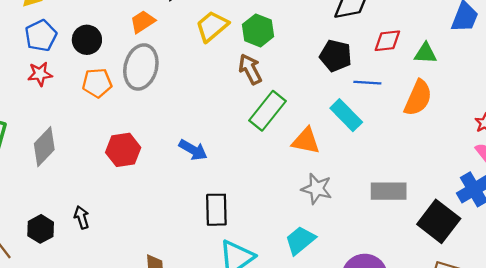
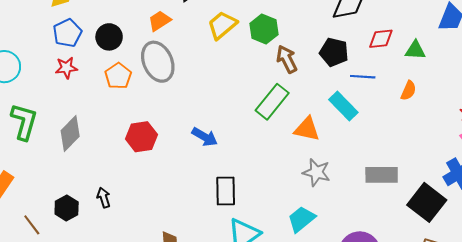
gray ellipse: (141, 67) -> (158, 62), turned -39
brown arrow: (250, 69) -> (287, 59), moved
orange pentagon: (97, 83) -> (118, 76), turned -30
orange semicircle: (418, 98) -> (408, 91), size x0.6

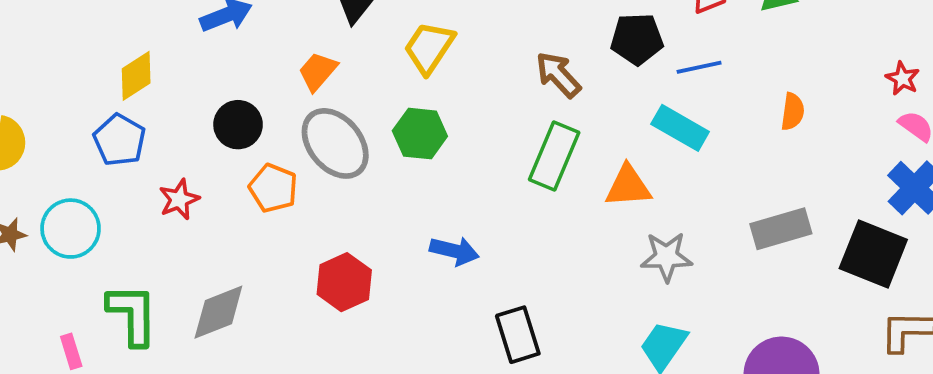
green hexagon: (264, 29) -> (420, 134), moved
blue pentagon: (67, 33) -> (120, 140), moved
orange semicircle: (408, 91) -> (793, 112), moved
gray diamond: (70, 134) -> (218, 312), turned 40

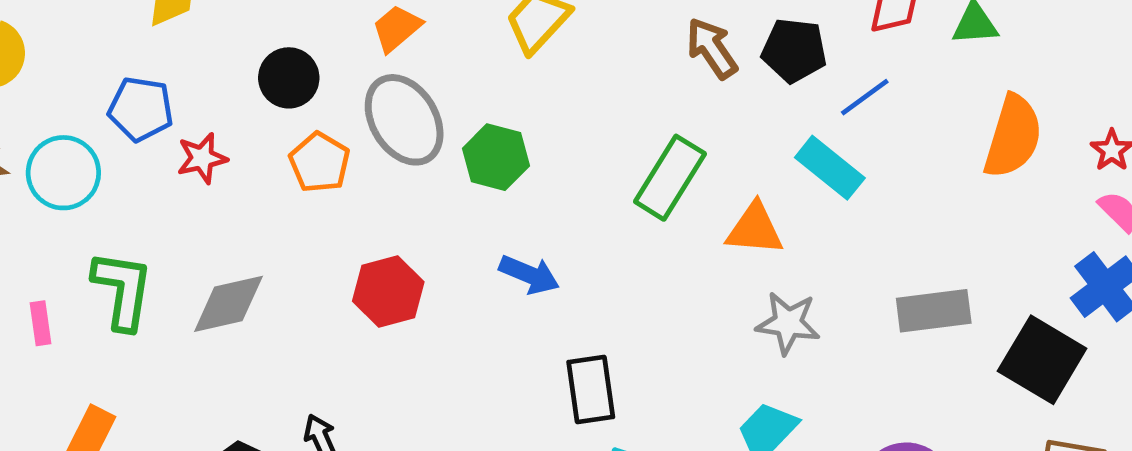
blue line: (699, 67) -> (865, 97), turned -33
brown arrow: (558, 75) -> (712, 48), moved
orange semicircle: (793, 112) -> (1013, 137), moved, size x1.8
green hexagon: (420, 134) -> (496, 157), moved
blue pentagon: (120, 140) -> (141, 109), moved, turned -30

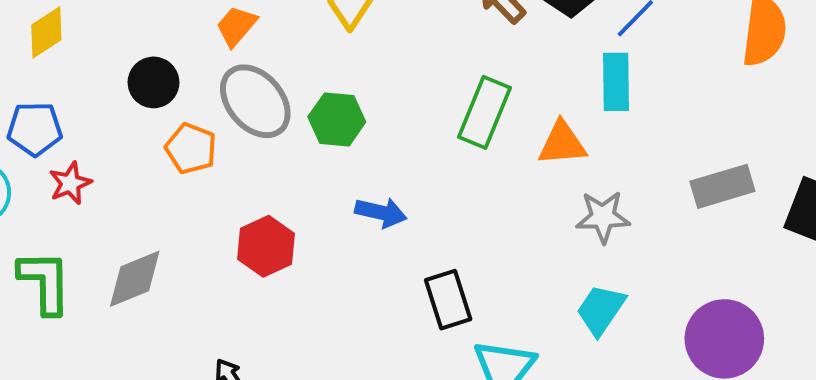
red star: (202, 158) -> (70, 183), moved
cyan rectangle: (830, 168) -> (616, 82), turned 60

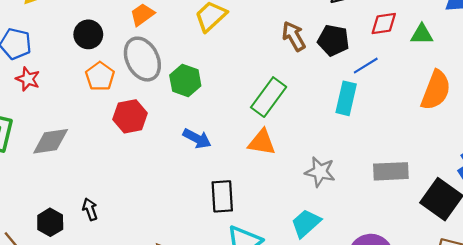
orange triangle: (562, 143) -> (262, 142), moved
red star: (70, 183) -> (28, 79), turned 30
red hexagon: (266, 246) -> (130, 116), moved

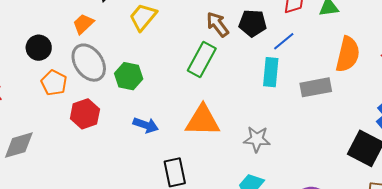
green rectangle: (269, 97) -> (202, 59), moved
orange triangle: (262, 142) -> (203, 121), size x1.4
gray rectangle: (391, 171) -> (316, 87), moved

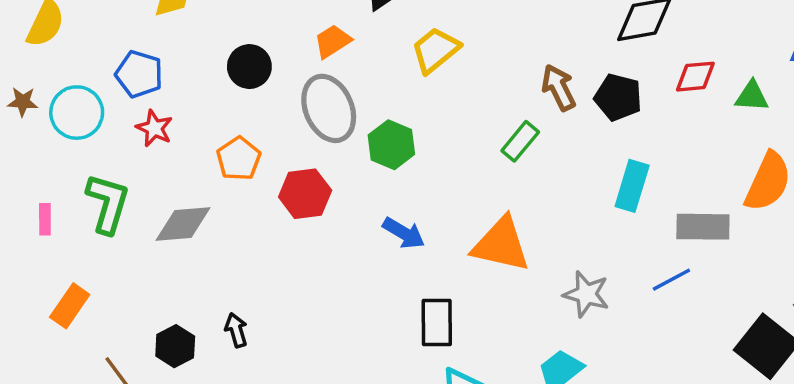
blue line: (284, 41) -> (671, 280), moved
green rectangle: (202, 59) -> (520, 141), size x0.7
orange pentagon: (54, 83) -> (239, 159), moved

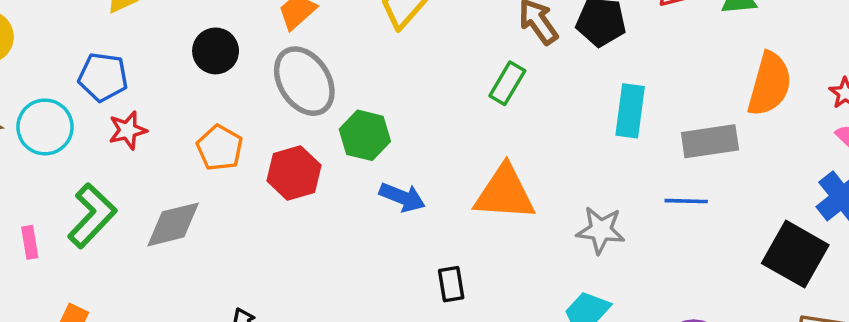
red star: (154, 128) -> (128, 130), turned -30
green hexagon: (391, 145) -> (365, 135), moved
green L-shape: (108, 203) -> (92, 216), turned 36
blue line: (671, 280) -> (686, 201), turned 39
black rectangle: (437, 322) -> (451, 284), size x0.7

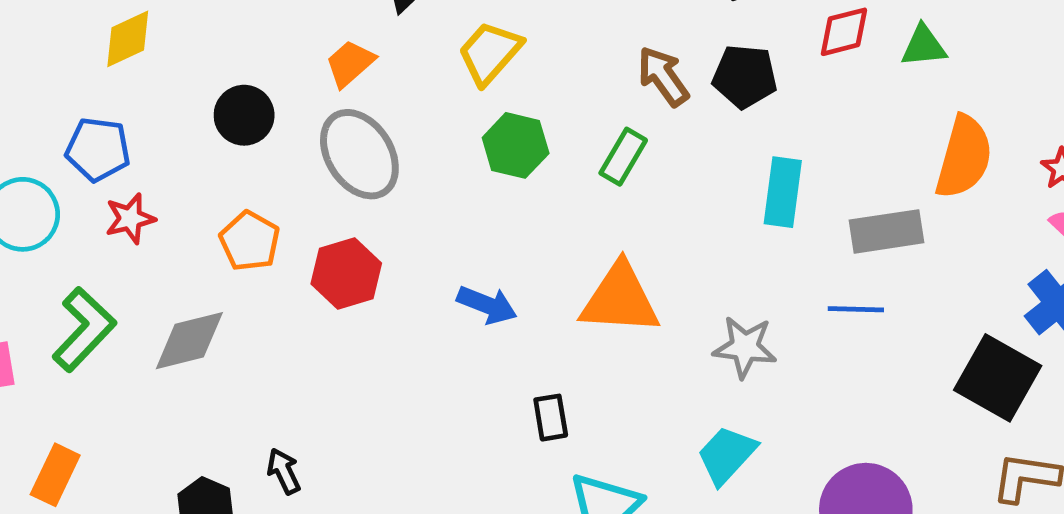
green hexagon: (365, 135) -> (516, 145), moved

